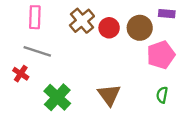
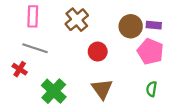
purple rectangle: (167, 14) -> (154, 25), moved
red circle: (109, 28) -> (98, 52), moved
pink pentagon: (161, 55) -> (150, 52), turned -30

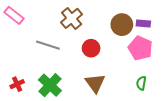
pink rectangle: (33, 16) -> (14, 15), moved, turned -54
gray line: (35, 48) -> (48, 45), moved
red cross: (20, 69) -> (17, 84), moved, turned 32

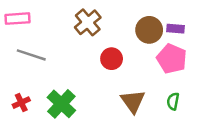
pink rectangle: (14, 15) -> (17, 19), turned -42
gray line: (48, 45) -> (31, 55), moved
brown triangle: (95, 83) -> (133, 101), moved

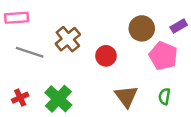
brown cross: (88, 22) -> (68, 39), moved
purple rectangle: (175, 29) -> (179, 26), moved, turned -35

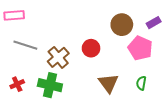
brown cross: (68, 39) -> (58, 57), moved
green cross: (58, 99) -> (50, 85), turned -30

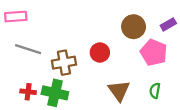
brown cross: (58, 57) -> (64, 63), turned 30
red cross: (17, 84) -> (28, 92), moved, turned 32

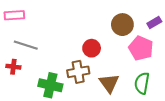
brown cross: (64, 63) -> (78, 72), moved
green semicircle: (155, 91) -> (142, 83), size x1.5
red cross: (28, 92) -> (13, 67), moved

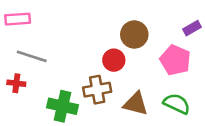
brown circle: (122, 25) -> (134, 34), moved
brown triangle: (109, 83) -> (136, 104), turned -40
green semicircle: (142, 83) -> (177, 104), turned 105

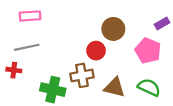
pink rectangle: (18, 19) -> (30, 16), moved
gray line: (32, 56) -> (27, 47), turned -30

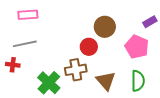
brown triangle: (114, 87) -> (106, 81), turned 35
green semicircle: (149, 87) -> (138, 81), turned 65
green cross: (53, 90) -> (49, 83), turned 30

